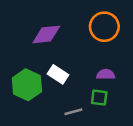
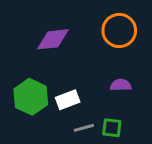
white rectangle: (58, 74) -> (68, 100), moved, turned -54
green square: (99, 98) -> (112, 128), moved

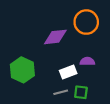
purple diamond: (53, 39) -> (55, 37), moved
white rectangle: (68, 100) -> (68, 72), moved

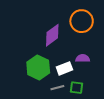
purple diamond: (55, 37) -> (52, 35), turned -30
green hexagon: (22, 70) -> (38, 67), moved

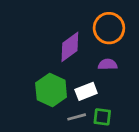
purple semicircle: (83, 58) -> (108, 64), moved

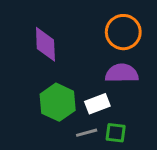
purple diamond: (70, 47) -> (45, 44), moved, turned -56
purple semicircle: (108, 64) -> (122, 73), size x1.5

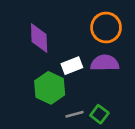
white rectangle: (97, 104) -> (72, 66), moved
green square: (116, 133) -> (99, 114), turned 30

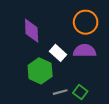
white rectangle: (72, 66) -> (58, 53), turned 63

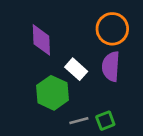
purple semicircle: (85, 51) -> (111, 66), turned -85
green square: (80, 92) -> (105, 121), turned 32

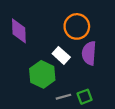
orange circle: (112, 29) -> (77, 26), moved
purple diamond: (41, 40) -> (19, 31), moved

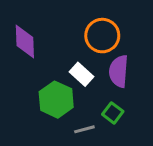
green square: (85, 97) -> (113, 113), moved, turned -32

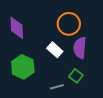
green hexagon: (56, 100) -> (23, 67), moved

